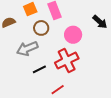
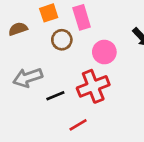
gray arrow: (27, 49) -> (28, 78), moved

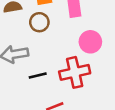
brown circle: (62, 40) -> (39, 22), moved

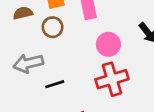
red cross: (75, 72) -> (112, 79), moved

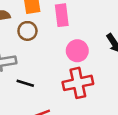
black line: (55, 84) -> (25, 83), turned 30

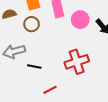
pink circle: (77, 51) -> (80, 20), moved

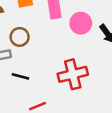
brown circle: (32, 24) -> (20, 37), moved

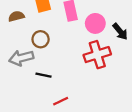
red cross: (73, 74) -> (97, 55), moved

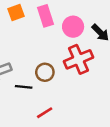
brown circle: (41, 39) -> (45, 72), moved

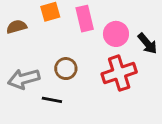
brown circle: (45, 72) -> (66, 69), moved

